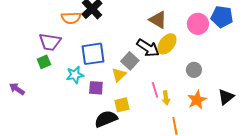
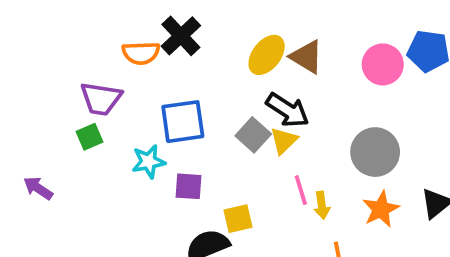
yellow ellipse: (167, 44) -> (267, 55), moved
gray circle: (194, 70) -> (375, 152), size x1.6
yellow triangle: (119, 75) -> (284, 141), moved

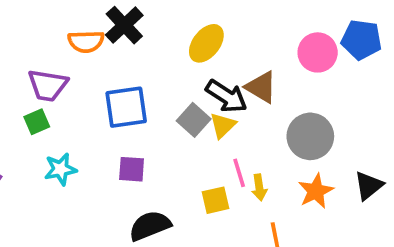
brown triangle: (307, 57) -> (261, 87), moved
cyan star: (149, 162) -> (60, 169), moved
yellow square: (238, 219) -> (215, 200), moved

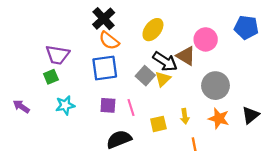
orange semicircle: (86, 42) -> (109, 41), moved, turned 40
pink circle: (318, 52) -> (206, 39), moved
pink line: (239, 173) -> (131, 107), moved
orange star: (316, 191) -> (219, 118), turned -30

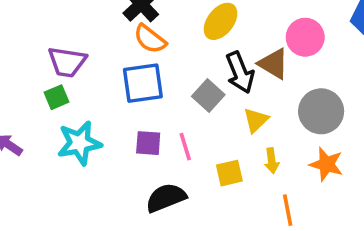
black arrow: (165, 61) -> (240, 72), turned 35
yellow triangle: (163, 79) -> (256, 120), moved
cyan star: (65, 105) -> (79, 143), size x1.4

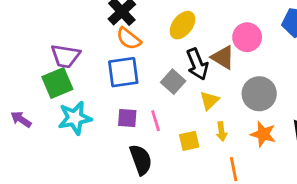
green square: (56, 97) -> (57, 83), size x1.6
black semicircle: (166, 198) -> (141, 160), turned 92

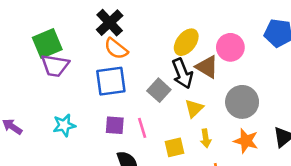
yellow ellipse: (182, 25) -> (186, 42), moved
green square: (57, 83) -> (47, 43), moved
cyan star: (75, 118) -> (64, 125), size x0.7

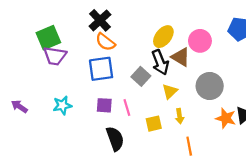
orange star: (246, 141) -> (226, 118), moved

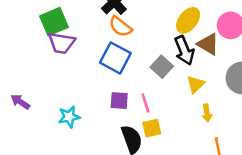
blue square: (101, 69) -> (115, 58), turned 36
cyan star: (62, 105) -> (69, 117), moved
yellow square: (154, 124) -> (152, 128), moved

